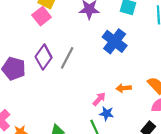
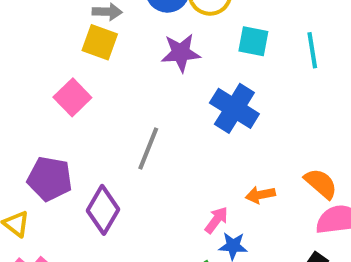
pink square: (42, 16) -> (72, 97), moved
purple diamond: (44, 57) -> (103, 210), moved

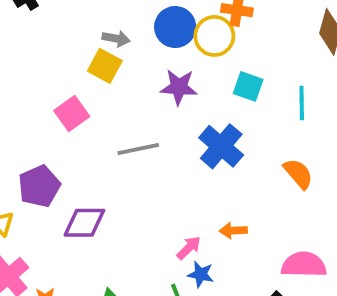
gray line: (148, 148) -> (138, 149), moved, turned 48
purple pentagon: (50, 179) -> (39, 186), turned 30
orange semicircle: (321, 184) -> (298, 174), moved
purple diamond: (103, 210) -> (84, 223), turned 51

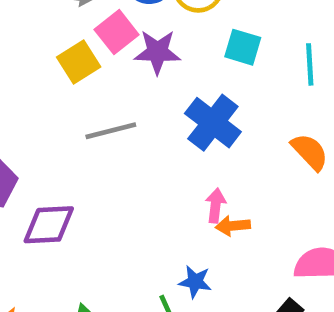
yellow square: (105, 66) -> (79, 62), moved, turned 32
pink square: (72, 113) -> (117, 32), moved
pink arrow: (189, 248) -> (216, 205), moved, turned -36

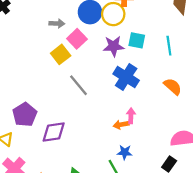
purple star: (157, 52) -> (114, 46), moved
gray line: (111, 131) -> (79, 85), turned 70
orange arrow: (233, 226) -> (121, 125), moved

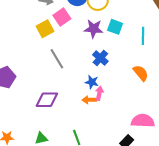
blue cross: (126, 77) -> (100, 58), size x0.7
purple diamond: (54, 132) -> (47, 100), moved
blue star: (125, 152) -> (92, 82), moved

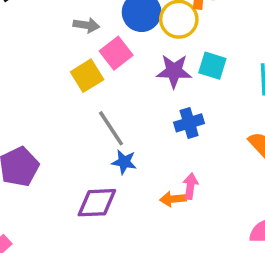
blue cross: (100, 58) -> (189, 123), turned 35
blue star: (92, 82) -> (124, 162), moved

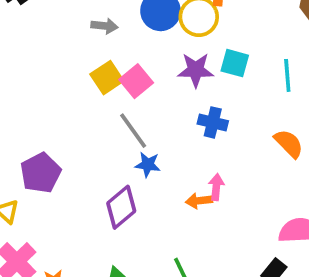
pink square: (116, 53) -> (136, 81), moved
blue cross: (189, 123) -> (213, 122), turned 32
purple diamond: (97, 203) -> (121, 207), turned -36

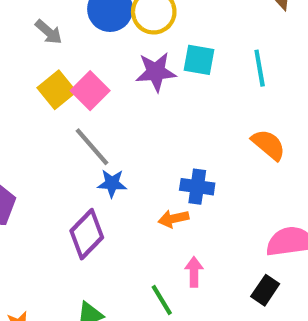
gray arrow: (104, 26) -> (49, 32), turned 40
blue cross: (213, 122) -> (197, 187), moved
pink arrow: (216, 187) -> (194, 272), moved

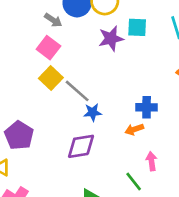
gray arrow: (49, 32) -> (53, 20), moved
yellow square: (57, 90) -> (51, 78), moved
pink square: (90, 91) -> (48, 48), moved
purple diamond: (87, 234) -> (81, 146), turned 44

